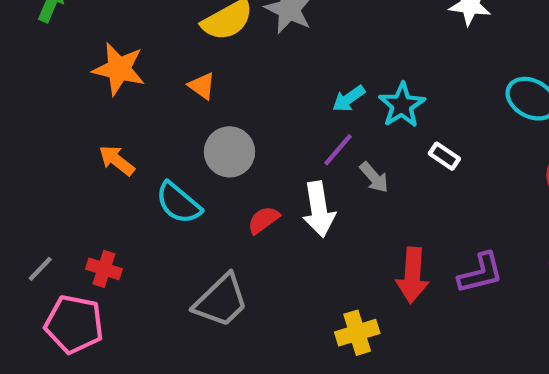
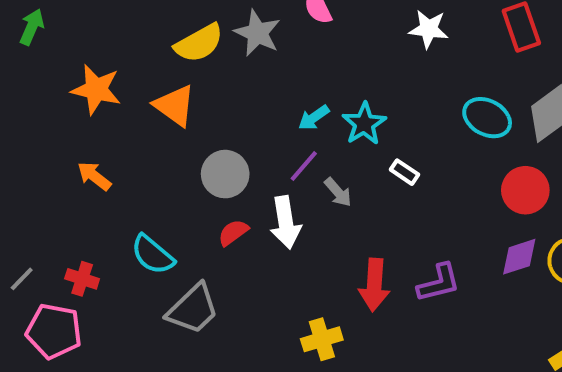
orange triangle: (202, 86) -> (175, 106), size x1.6
gray circle: (229, 152) -> (225, 174), moved
cyan semicircle: (178, 203) -> (153, 255), moved

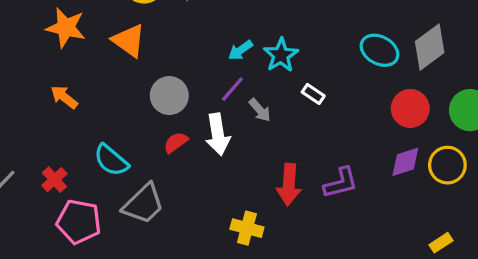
red cross: (82, 279) -> (54, 180), turned 30
pink pentagon: (54, 331) -> (79, 222), moved
yellow cross: (322, 339) -> (247, 228), turned 32

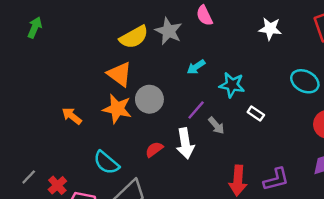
orange star: (66, 28) -> (117, 109), moved
cyan arrow: (240, 50) -> (196, 67), moved
cyan star: (281, 55) -> (232, 85), turned -30
gray circle: (169, 96) -> (149, 99), moved
red cross: (54, 180) -> (57, 185), moved

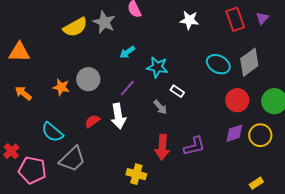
orange triangle: (120, 74) -> (19, 52), moved, turned -35
orange star: (117, 109) -> (61, 87), size x0.7
gray arrow: (216, 126) -> (160, 107), moved

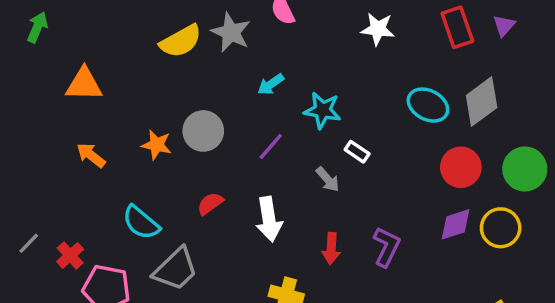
white arrow: (118, 116) -> (269, 219), moved
purple L-shape: (194, 146) -> (386, 247), turned -50
red arrow: (162, 147) -> (331, 249), size x0.7

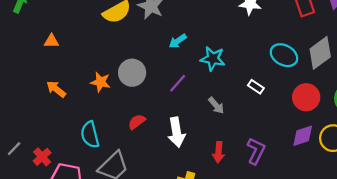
orange triangle: (84, 84) -> (51, 41), size x0.6
white rectangle: (357, 152) -> (256, 87), moved
cyan semicircle: (141, 223) -> (90, 135), turned 36

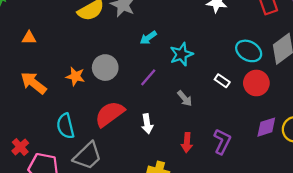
cyan star: (213, 59) -> (181, 54), turned -30
orange arrow: (56, 89) -> (33, 83), size x1.4
red circle: (306, 97) -> (256, 83), moved
red semicircle: (137, 122) -> (110, 114), size x1.8
white arrow: (176, 132) -> (147, 124), size x0.7

